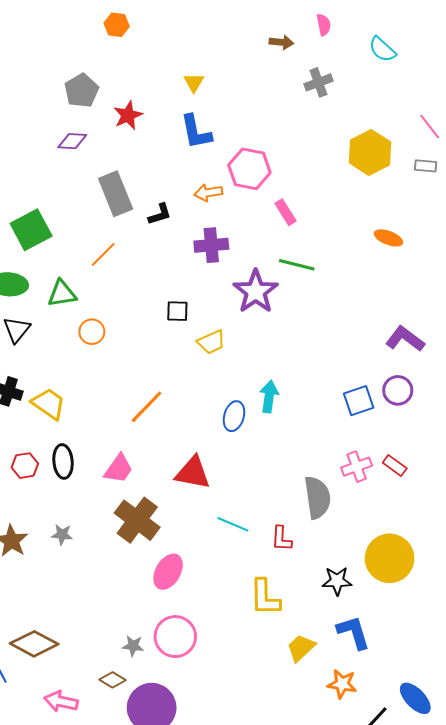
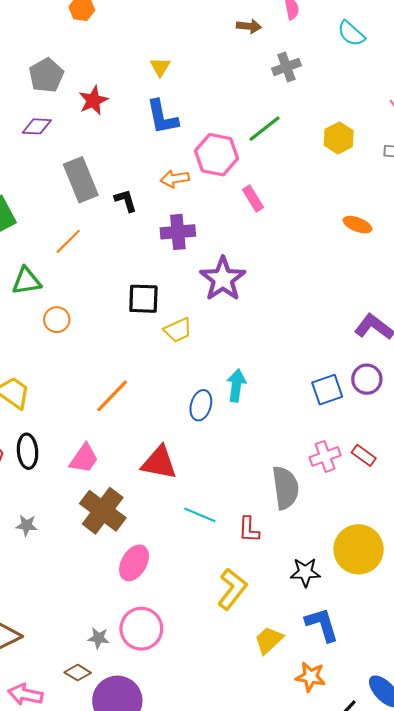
yellow hexagon: (370, 152) -> (339, 138), size x0.7
black L-shape: (160, 214) -> (126, 201), turned -90
green line: (297, 265) -> (265, 129), moved, turned -52
black square: (177, 311) -> (143, 299), size x1.4
yellow L-shape: (265, 597) -> (232, 589), turned -141

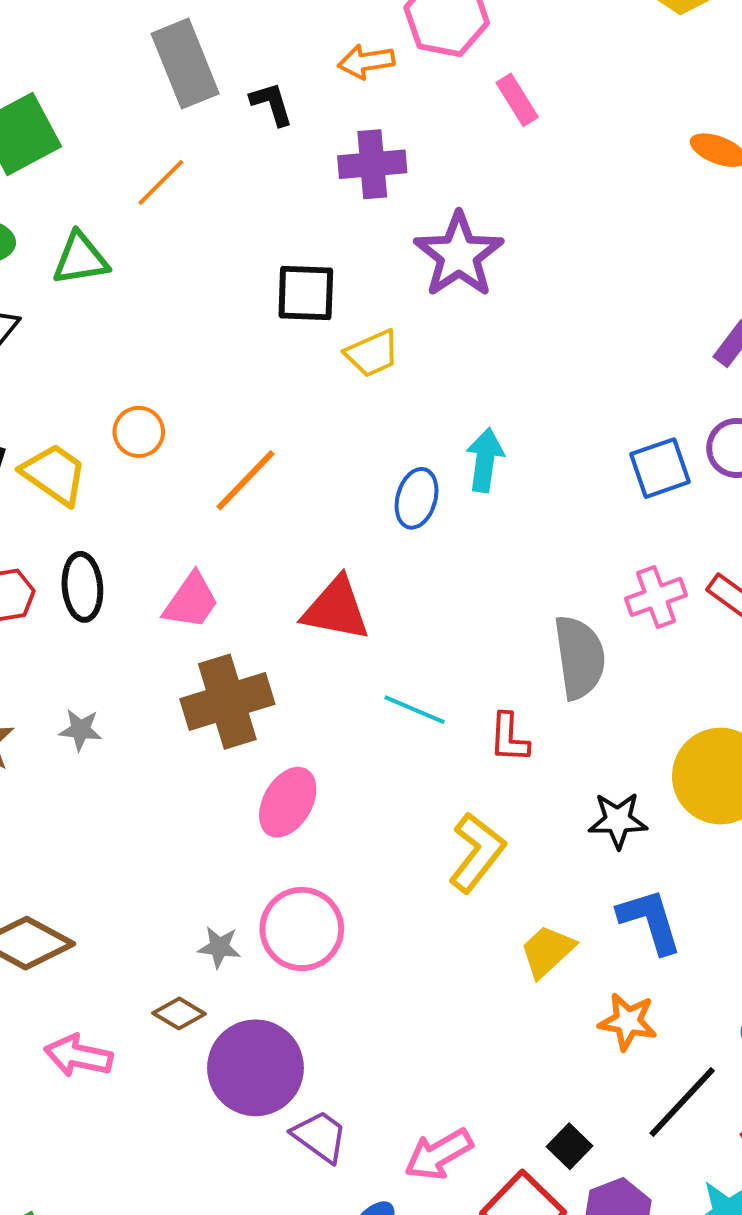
orange circle: (57, 320) -> (139, 432), moved
brown cross: (103, 511) -> (227, 702), turned 36

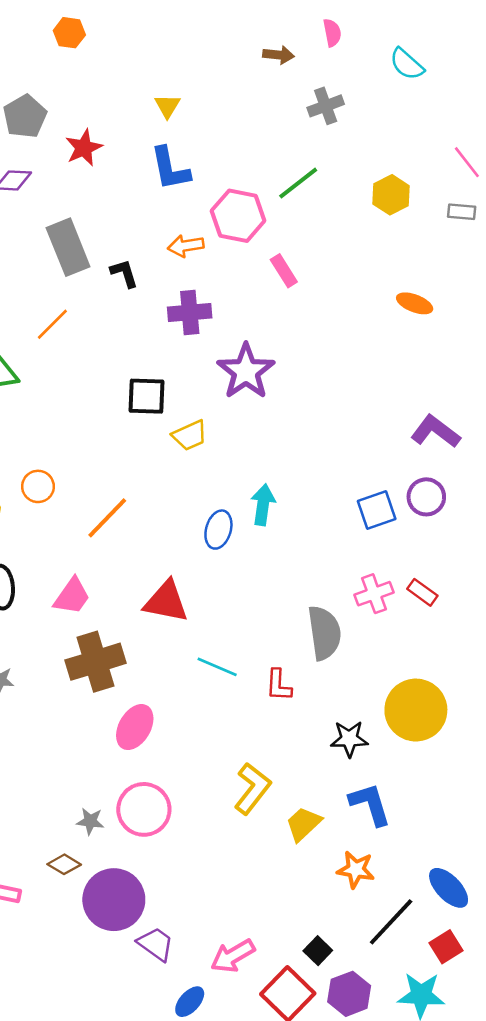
yellow L-shape: (477, 853) -> (252, 788), moved

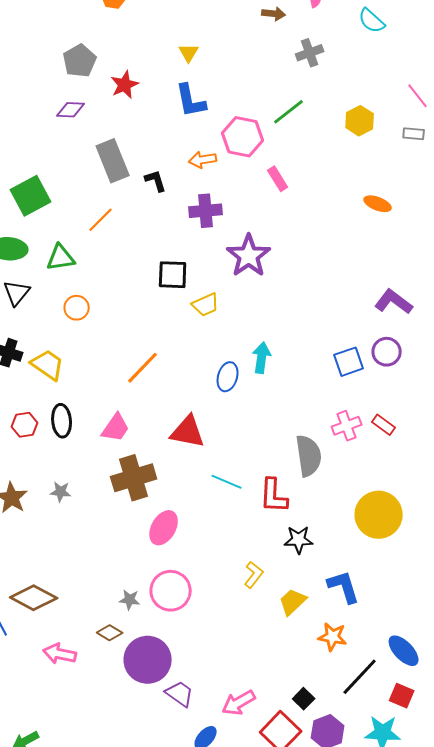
orange circle: (38, 486) -> (77, 308), moved
red L-shape: (279, 685) -> (274, 496), size x1.4
black star: (349, 739) -> (299, 540), moved
yellow L-shape: (252, 788) -> (254, 575), size x0.7
red square: (446, 947) -> (402, 696), turned -35

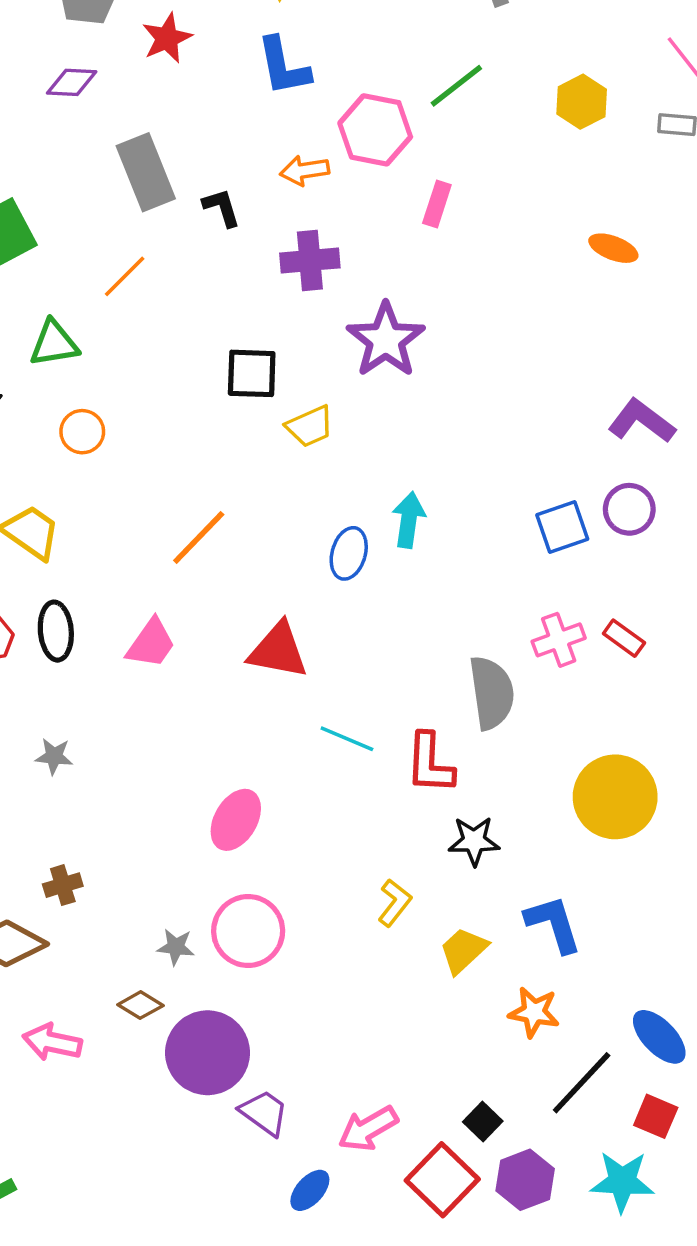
pink rectangle: (278, 179) -> (437, 204), turned 50
brown cross: (134, 478) -> (63, 885), moved, size x0.5

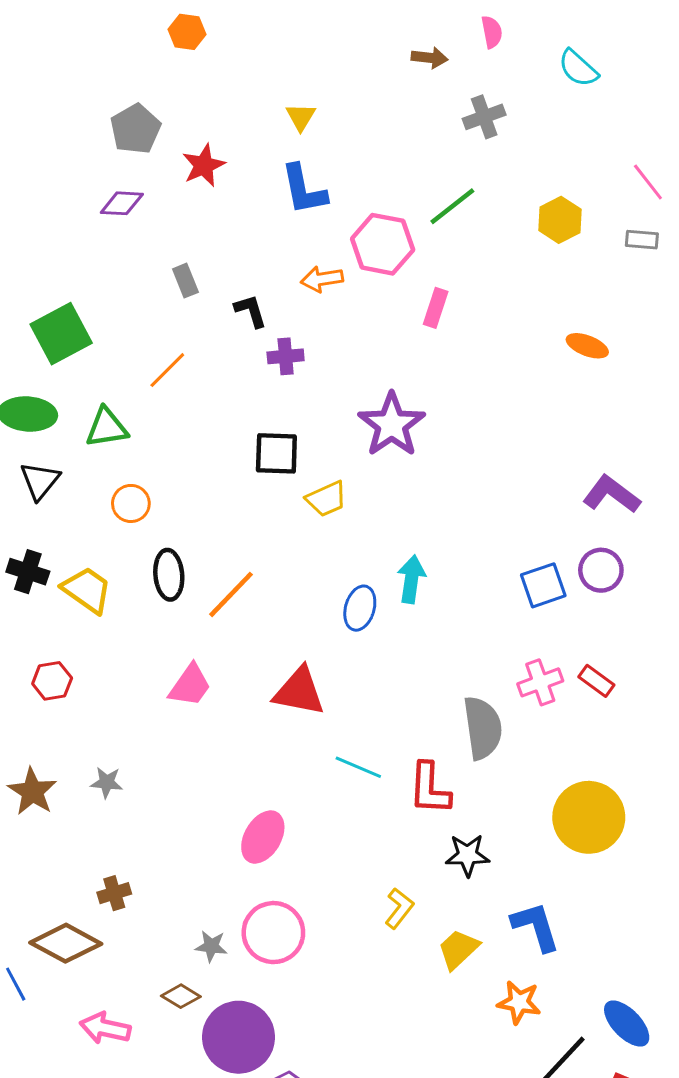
gray rectangle: (146, 172) -> (185, 281), size x0.5
purple cross: (310, 260) -> (286, 356), moved, size x0.7
black ellipse: (56, 631) -> (169, 575), moved

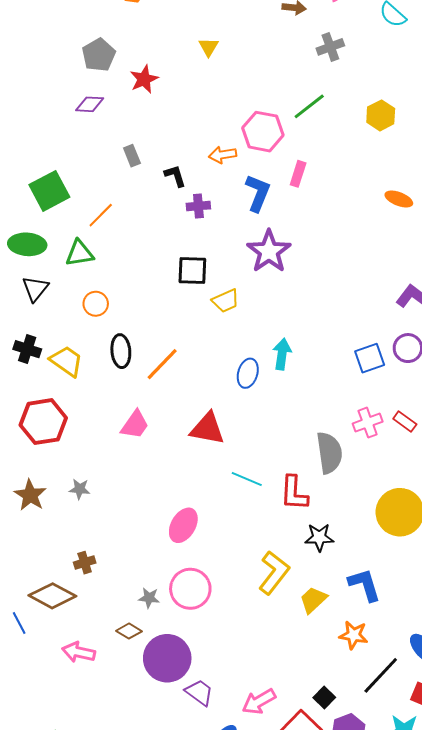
blue L-shape: (304, 190) -> (258, 193), moved, turned -147
orange line: (167, 370) -> (101, 215), moved
red hexagon: (52, 681) -> (43, 422), size x1.8
yellow L-shape: (399, 908) -> (274, 573), size x1.6

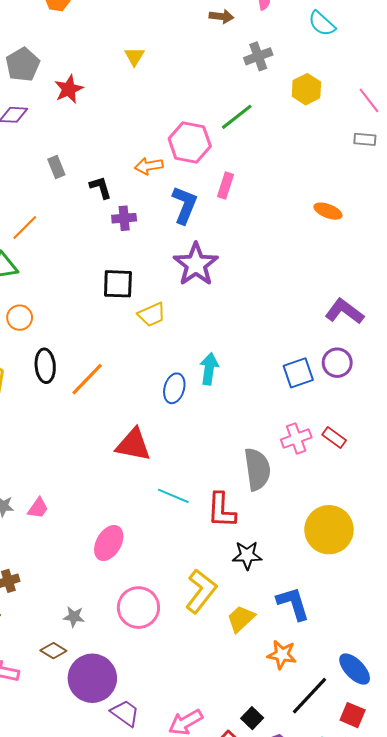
yellow hexagon: (381, 115) -> (306, 89), moved
pink trapezoid: (135, 425) -> (38, 508), moved, size x0.7
pink circle: (190, 589) -> (138, 608), moved

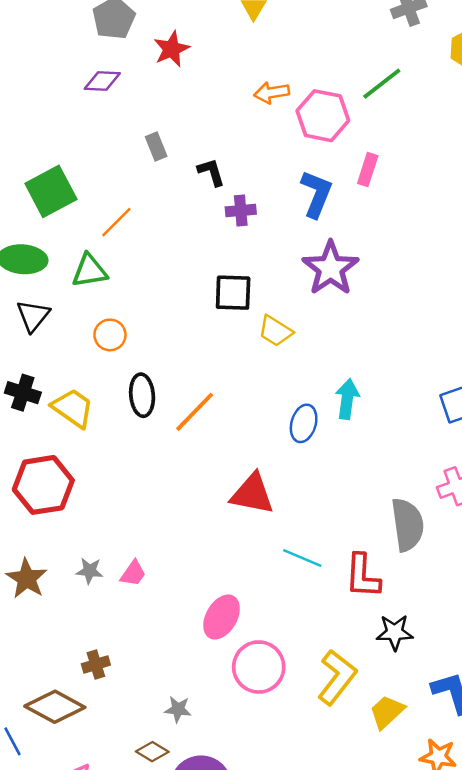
orange arrow: (149, 166) -> (272, 93), moved
yellow trapezoid: (152, 315) -> (275, 331), turned 56
pink circle: (138, 608) -> (259, 667), moved

